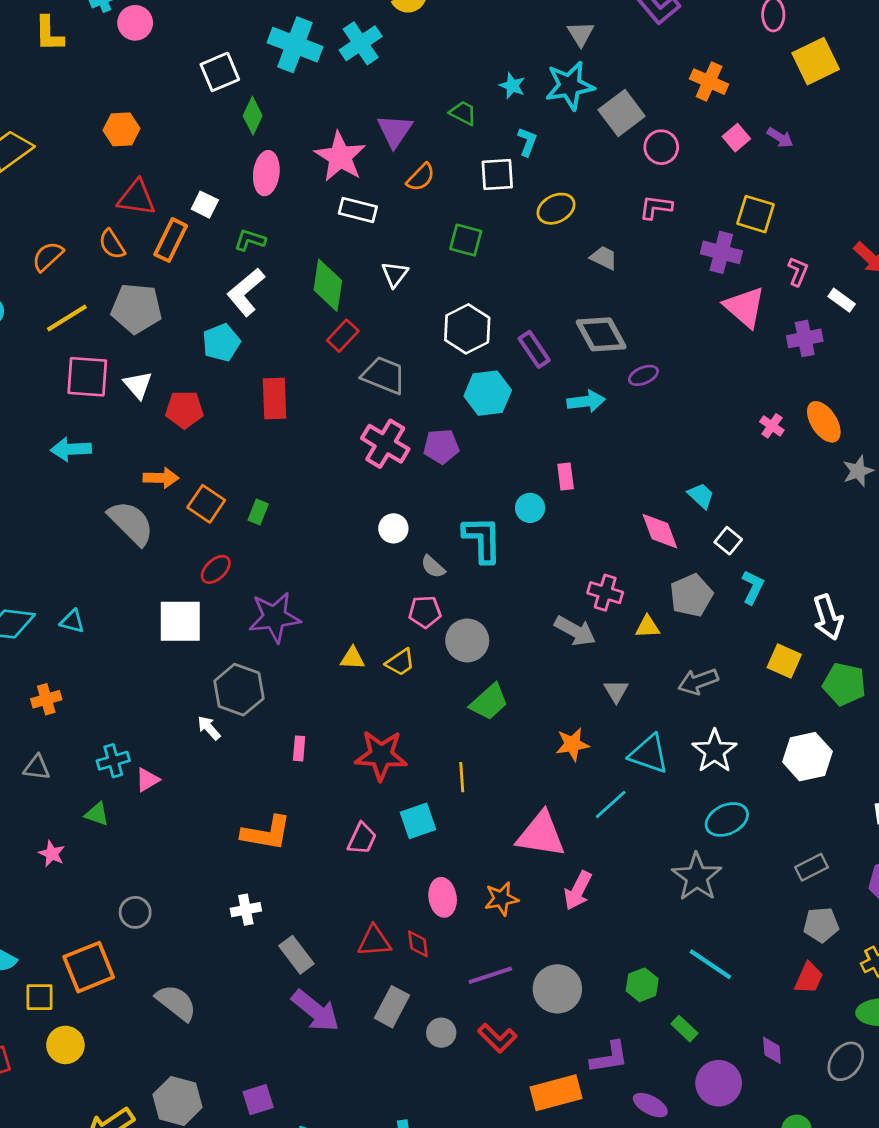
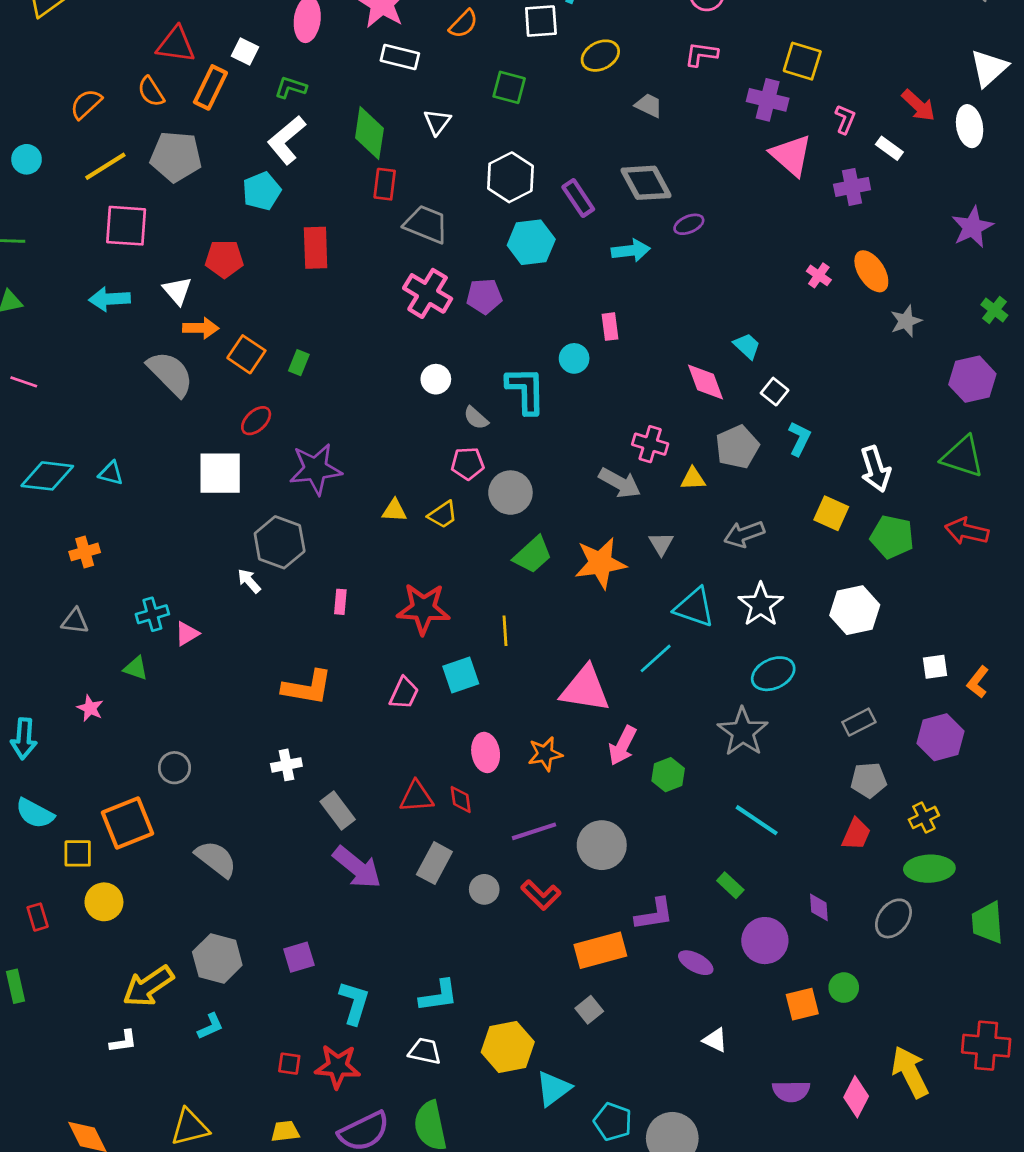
red rectangle: (343, 336) -> (385, 184), turned -36
white triangle: (138, 385) -> (177, 291), moved
orange star: (572, 744) -> (600, 563), moved, size x1.5
green hexagon: (642, 985) -> (668, 775), moved

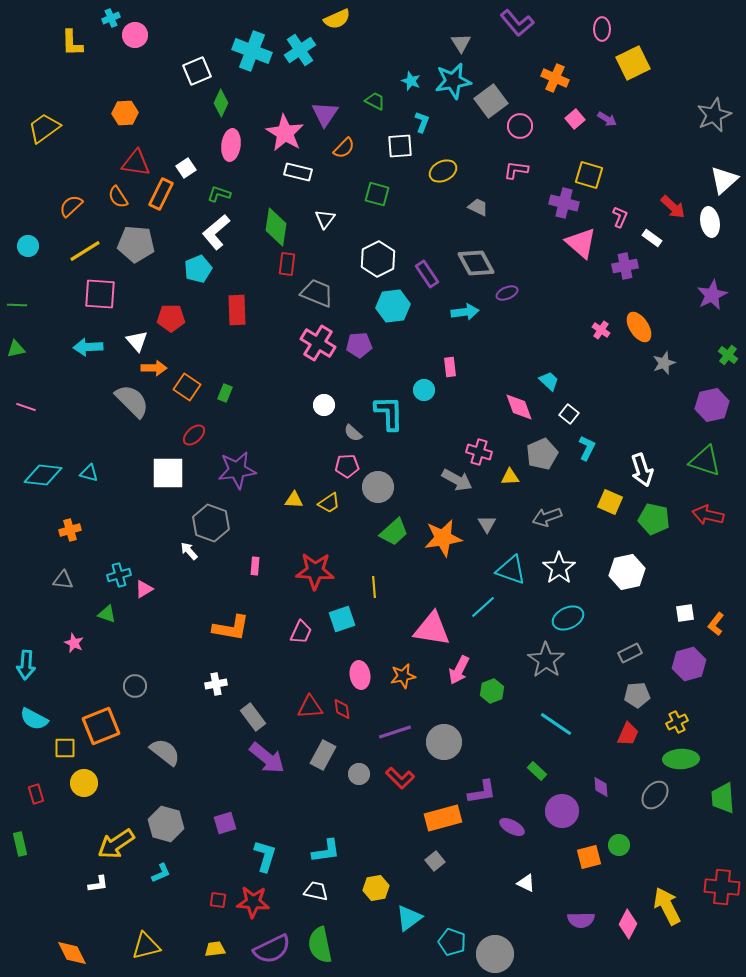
white square: (245, 51) -> (186, 168), turned 30
yellow hexagon: (508, 1047) -> (376, 888), size x0.7

